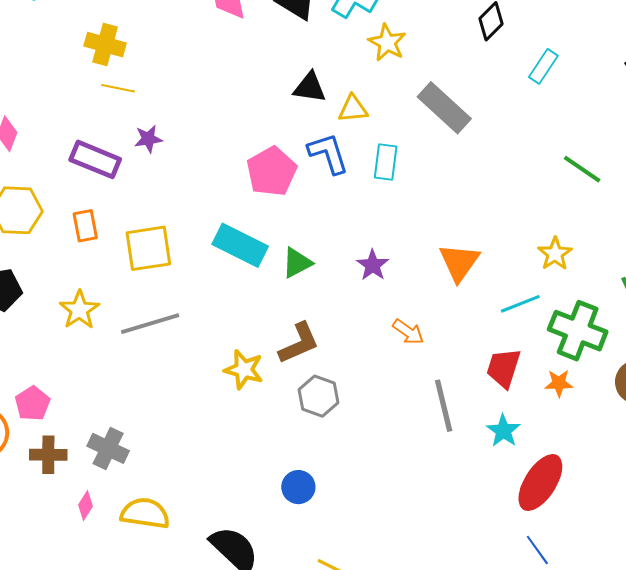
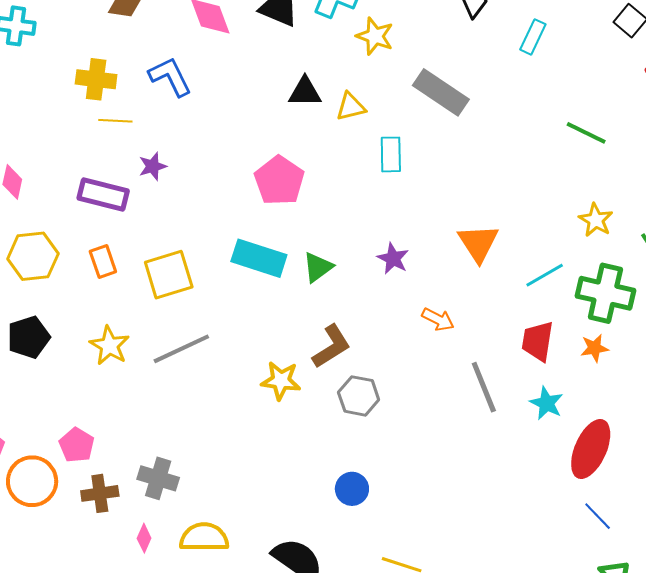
blue L-shape: (328, 153) -> (170, 77), moved
yellow star: (555, 254) -> (596, 220), moved

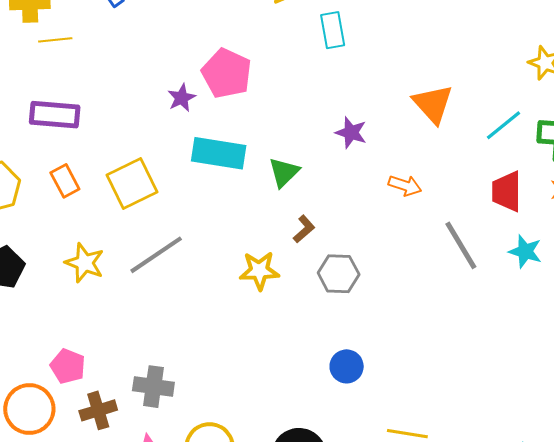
purple star: (153, 166) -> (182, 98), moved
green triangle: (318, 267) -> (284, 172), moved
brown L-shape: (331, 346) -> (304, 229), size x0.6

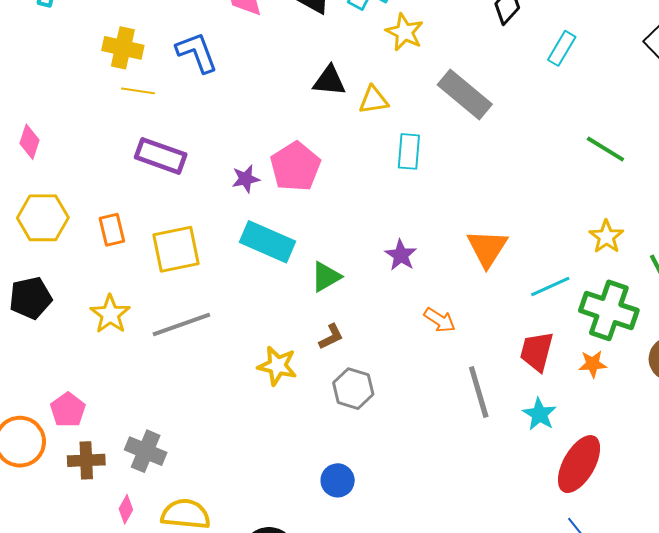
purple rectangle: (55, 115) -> (161, 156), moved

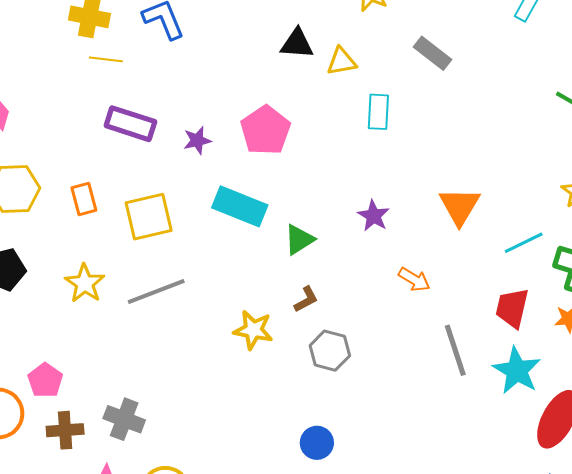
gray rectangle: (465, 94) -> (433, 53), size x0.7
purple star: (246, 179) -> (197, 140), moved
cyan star: (539, 414) -> (517, 371), size x1.4

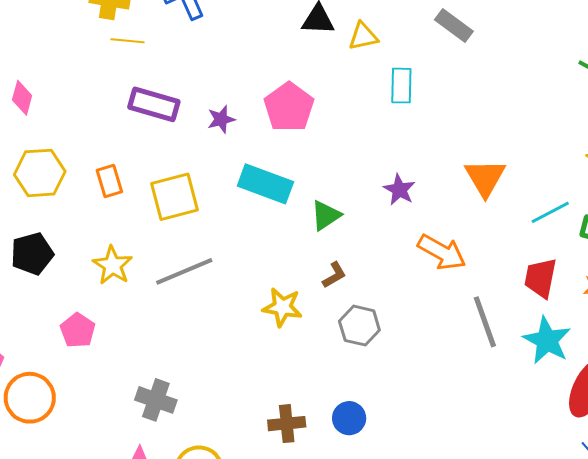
orange arrow: (414, 279) -> (442, 252), size x1.5
pink pentagon: (45, 380) -> (78, 330), moved
brown cross: (65, 430) -> (287, 424), moved

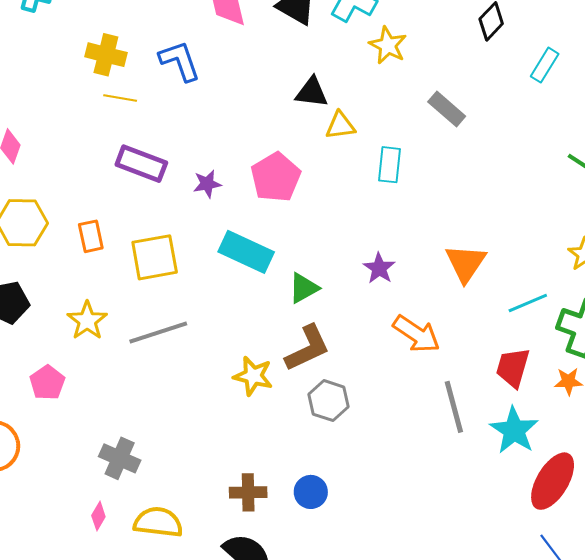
yellow triangle: (363, 36) -> (340, 126), moved
brown L-shape: (334, 275) -> (307, 348), size x1.8

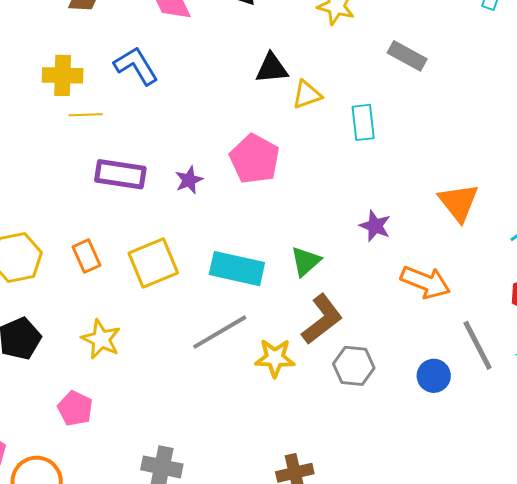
cyan rectangle: (246, 252) -> (237, 269), moved
gray line: (158, 332) -> (220, 332), moved
blue circle: (311, 492) -> (434, 376), moved

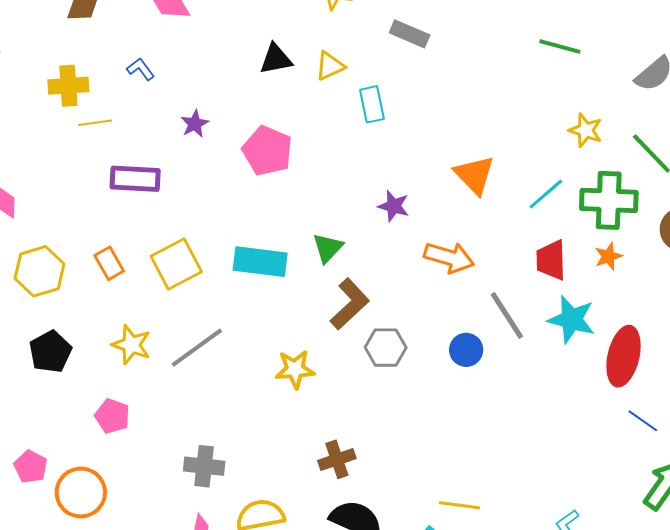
blue L-shape: (136, 66) -> (141, 69), size x0.6
yellow triangle: (307, 95) -> (330, 66), moved
purple star: (189, 180) -> (195, 124), moved
gray line: (220, 332) -> (197, 348), moved
yellow star: (275, 358) -> (295, 369), moved

